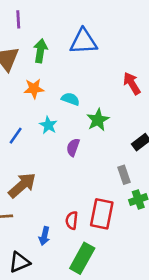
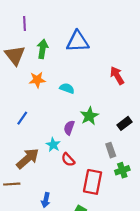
green star: (98, 120) -> (89, 116), moved
cyan star: (48, 125) -> (53, 145), moved
red semicircle: (72, 220) -> (68, 160), moved, turned -48

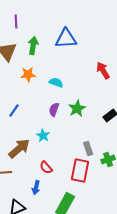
purple semicircle: (69, 128) -> (54, 110), moved
gray rectangle: (111, 150) -> (88, 148), moved
red semicircle: (68, 160) -> (46, 168), moved

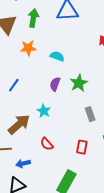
gray rectangle: (88, 148) -> (90, 114), moved
red rectangle: (80, 170) -> (82, 147), size x0.6
blue arrow: (36, 188) -> (23, 164), moved, turned 64

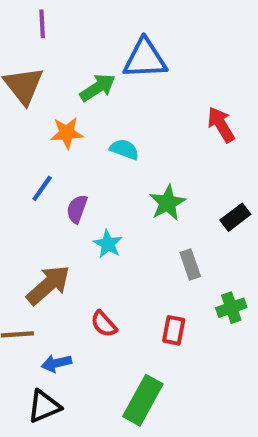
green arrow: (33, 18) -> (98, 88), moved, turned 48
purple semicircle: (55, 84) -> (77, 209), moved
blue line: (14, 85) -> (42, 188), moved
cyan star: (44, 111) -> (108, 244), moved

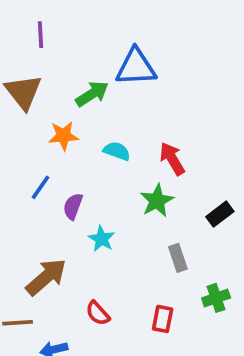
red arrow: (221, 125) -> (172, 159), moved

